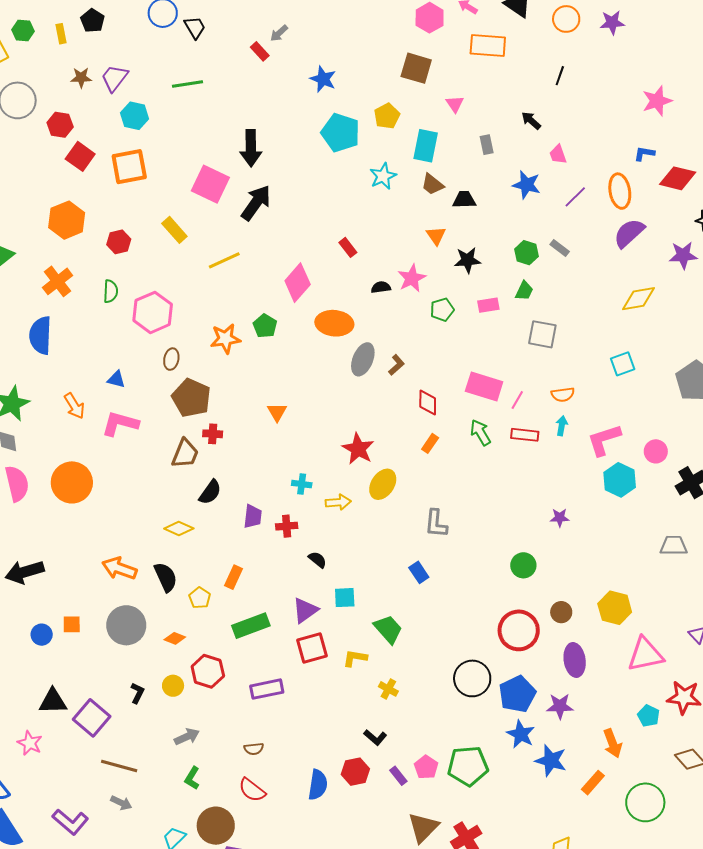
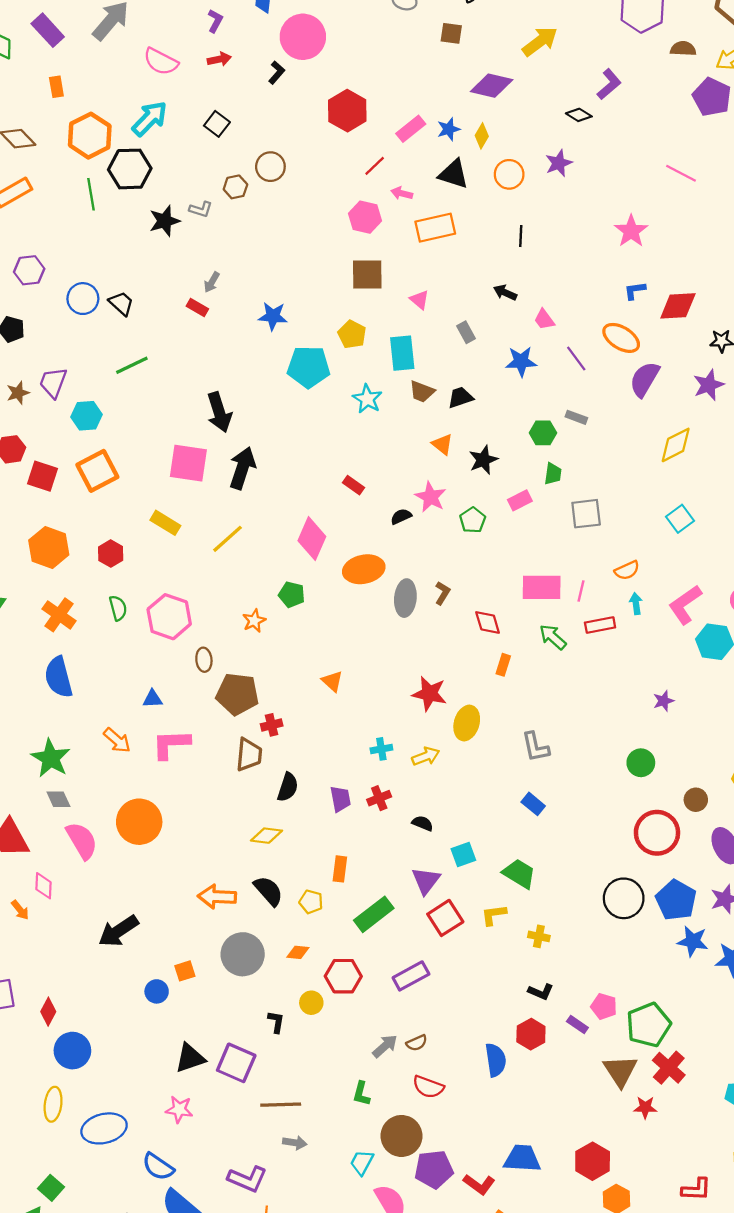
orange ellipse: (620, 191) -> (621, 338), turned -32
purple line: (575, 197) -> (576, 358), turned -65
orange star: (225, 339) -> (254, 621), size x0.7
gray arrow: (187, 737) -> (385, 1046), moved
green pentagon: (468, 766) -> (649, 1025), moved

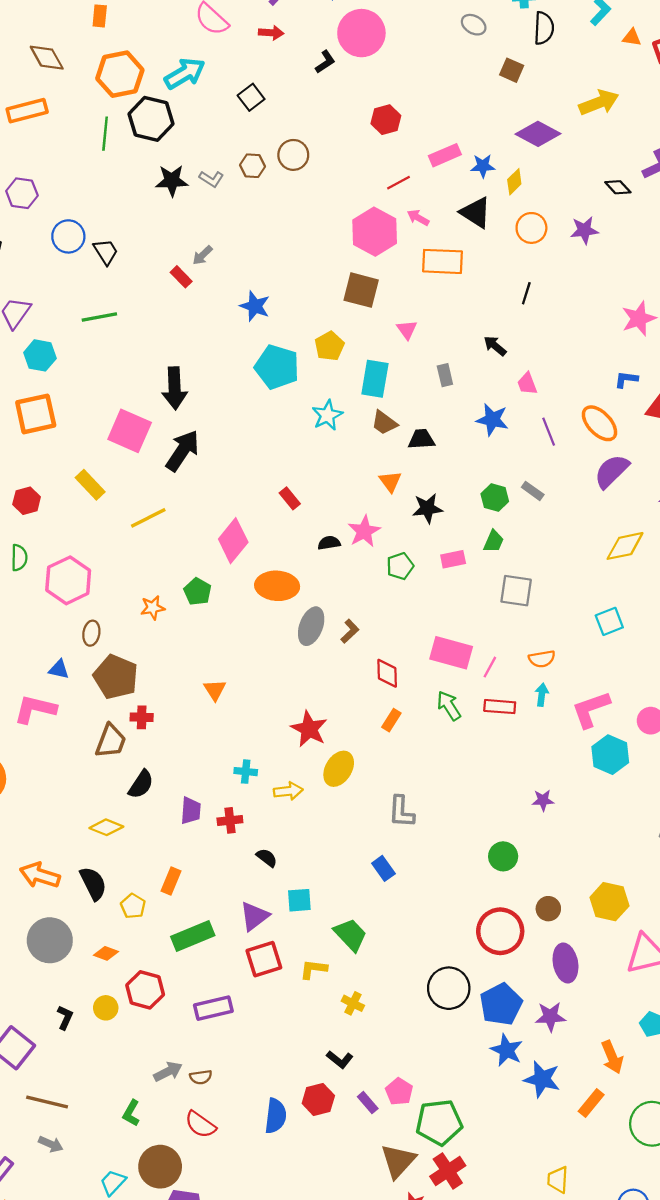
red hexagon: (347, 111) -> (386, 120), size x0.7
pink hexagon: (365, 217) -> (375, 232), size x1.4
blue triangle: (153, 699) -> (59, 669), moved

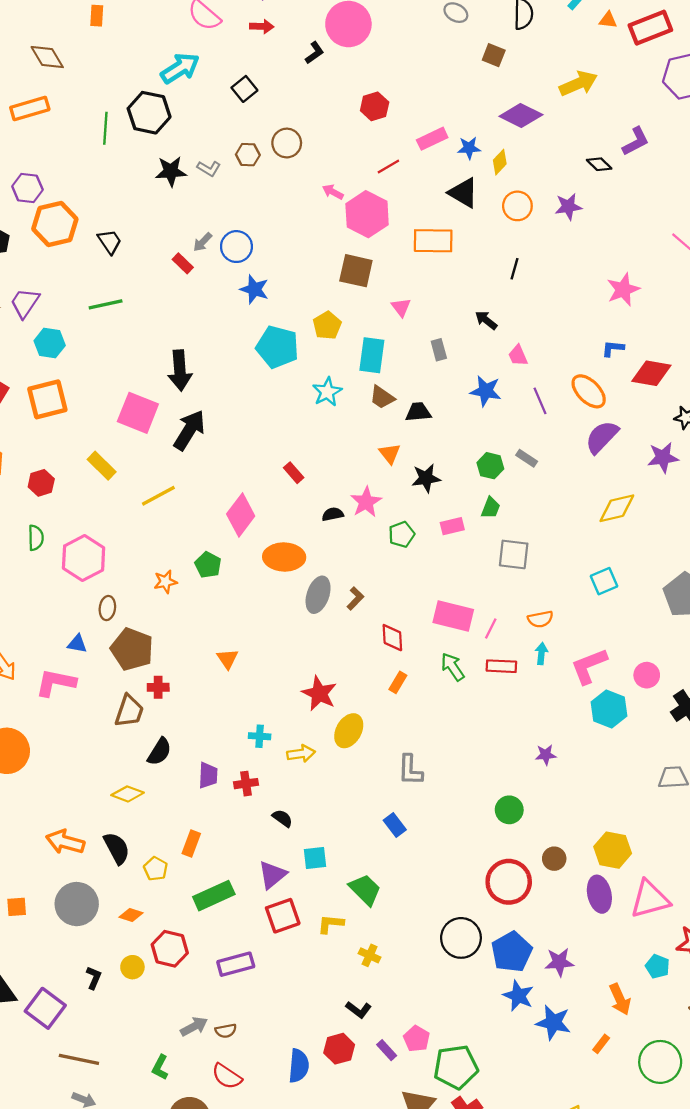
orange hexagon: (120, 74) -> (55, 224), moved
pink arrow: (418, 218) -> (333, 192), moved
blue circle: (68, 236) -> (236, 247), moved
purple ellipse: (565, 963) -> (599, 894), moved
orange rectangle: (591, 1103) -> (601, 1044), size x0.7

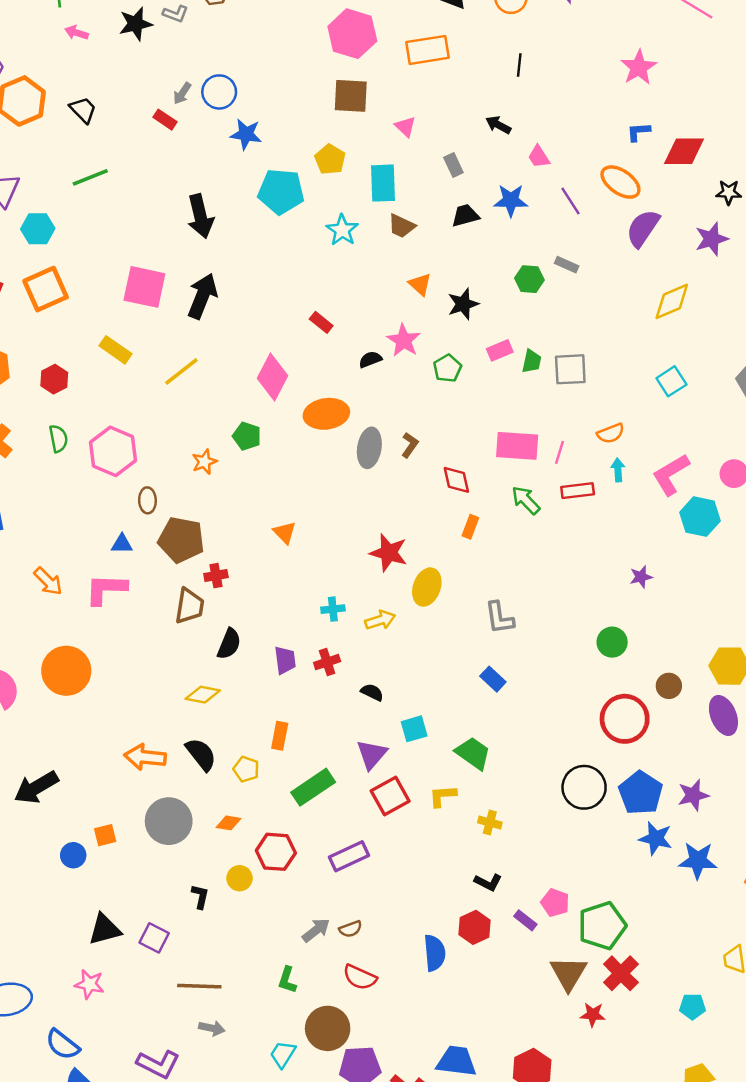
pink arrow: (333, 192) -> (77, 33), moved
black arrow: (180, 370) -> (200, 216), moved
black trapezoid: (418, 412) -> (465, 216), moved
green trapezoid: (491, 508) -> (532, 361), moved
purple square: (45, 1008) -> (154, 938), size x0.7

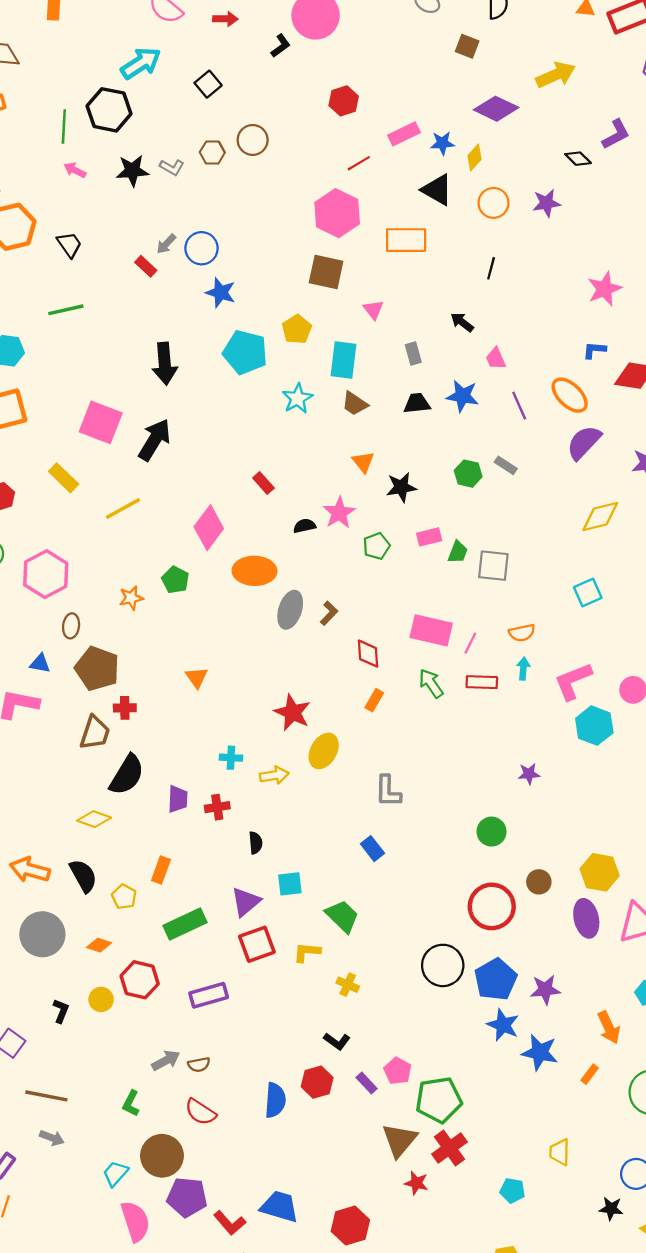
black semicircle: (229, 644) -> (127, 775), size x1.4
black semicircle: (372, 692) -> (256, 843), turned 50

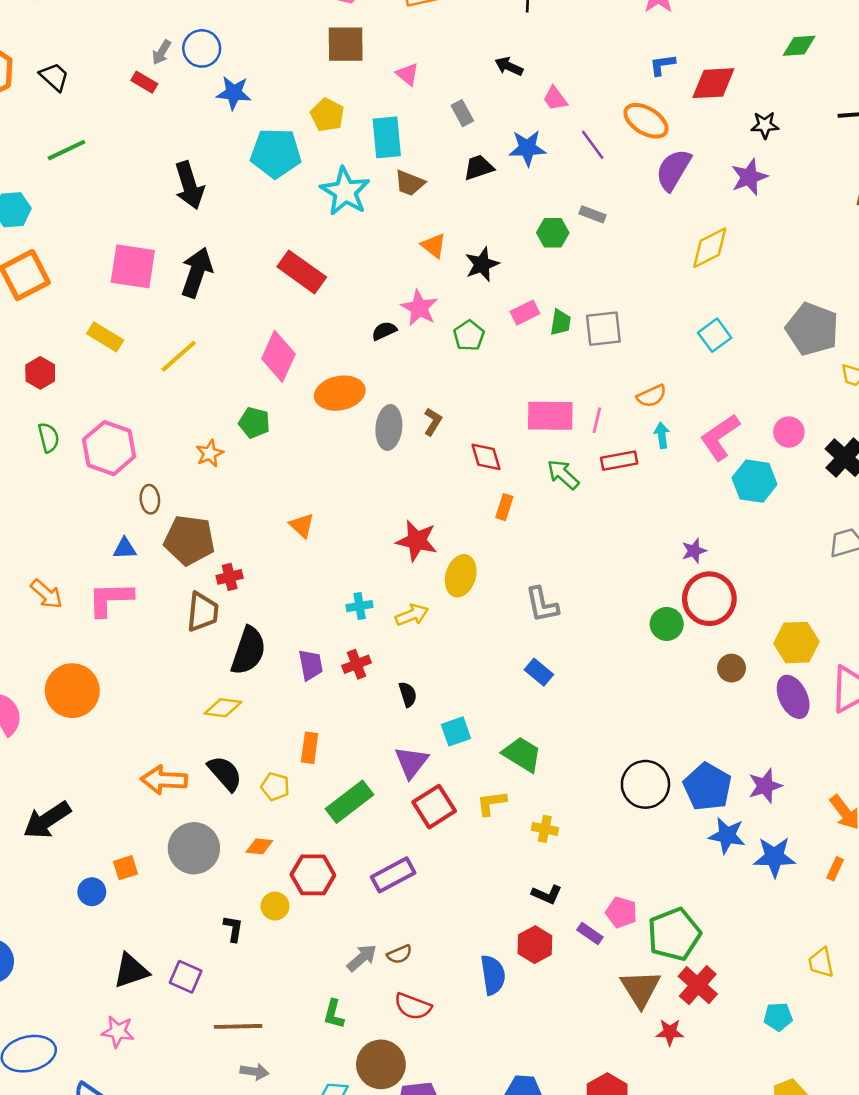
cyan star: (298, 398) -> (345, 191), size x1.4
red rectangle: (263, 483) -> (302, 272), moved, size x1.8
red circle: (492, 906) -> (709, 599), moved

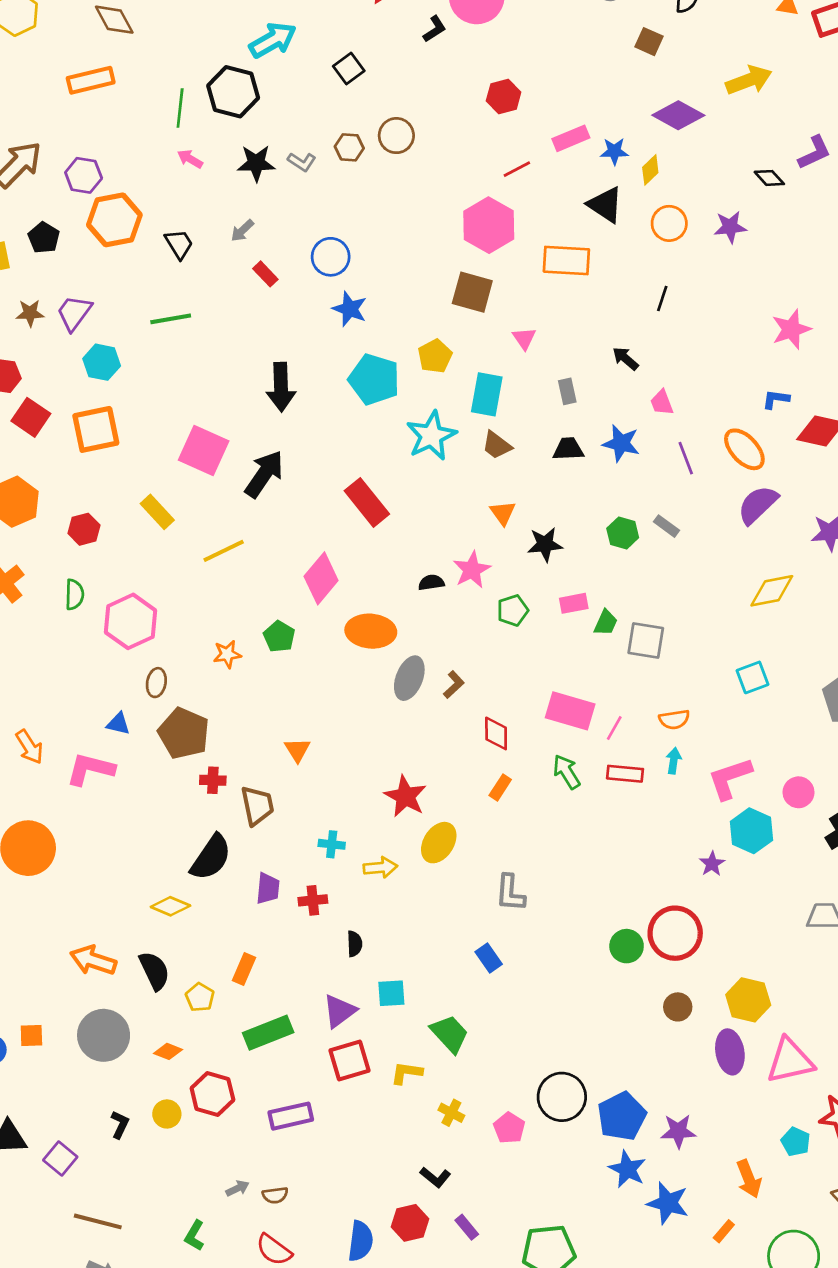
gray arrow: (161, 52) -> (242, 231), moved
purple star: (694, 551) -> (712, 864), moved, turned -30
brown trapezoid: (203, 612) -> (257, 805), moved, turned -33
pink pentagon: (621, 912) -> (509, 1128), moved
gray arrow: (362, 958) -> (237, 1188), size x0.7

